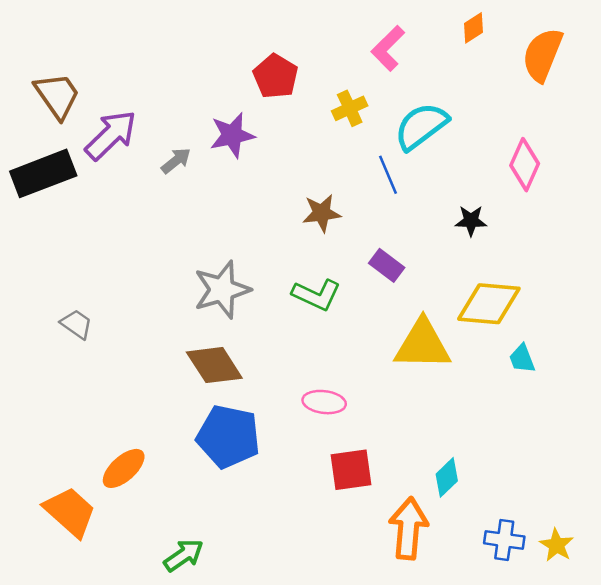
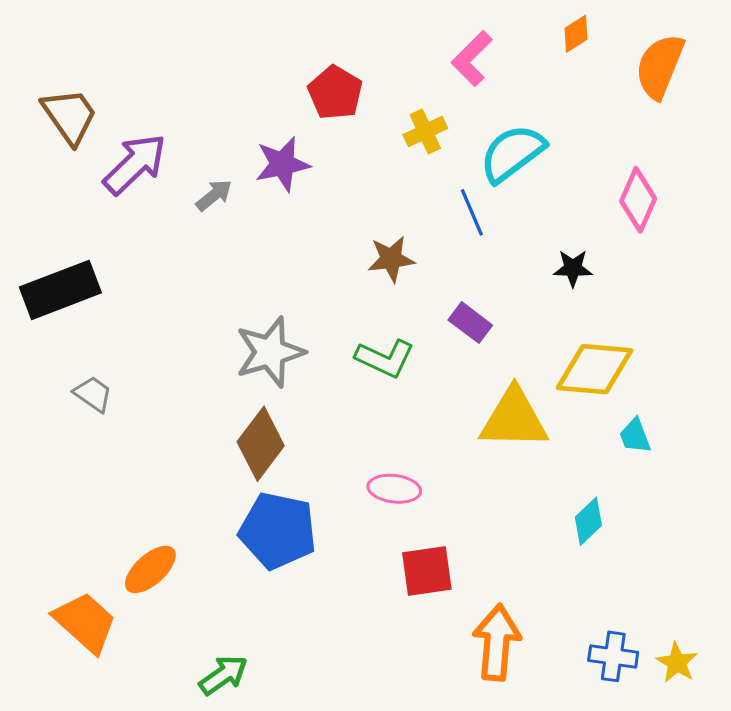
black rectangle: (43, 173) -> (60, 290), moved
brown diamond: (214, 365) -> (261, 444), turned 70
cyan diamond: (447, 477) -> (588, 521), moved

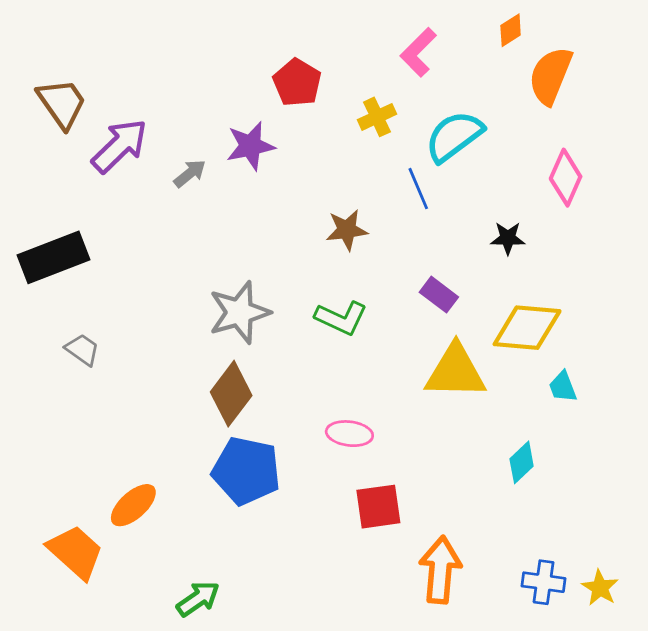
orange semicircle: (660, 66) -> (550, 76), moved
purple rectangle: (470, 323) -> (439, 295), moved

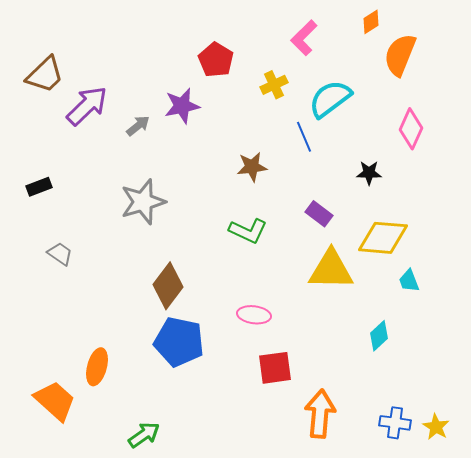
brown trapezoid: (62, 103) -> (45, 75), turned 81
black rectangle: (54, 257) -> (39, 187), size x0.5
gray star: (239, 312) -> (143, 202), moved
orange ellipse: (133, 505) -> (97, 367), turned -33

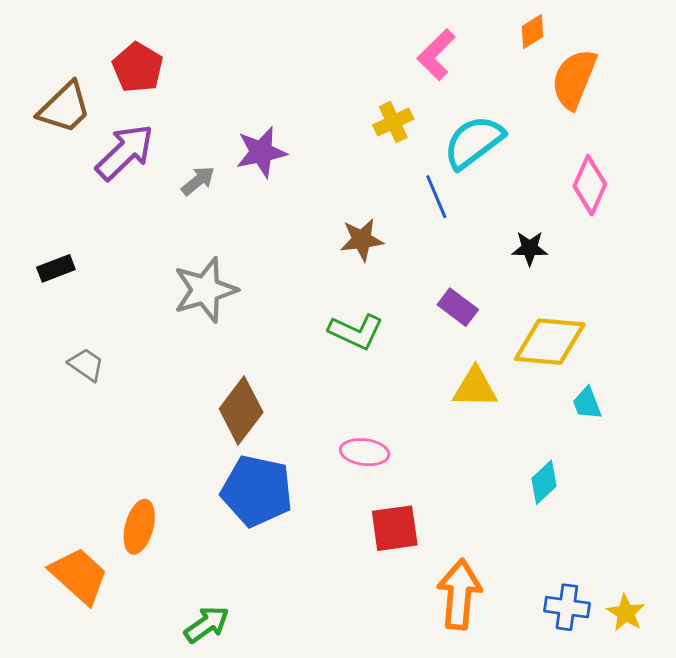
red pentagon: (216, 60) -> (138, 67), moved
yellow triangle: (331, 270) -> (475, 388), size x0.7

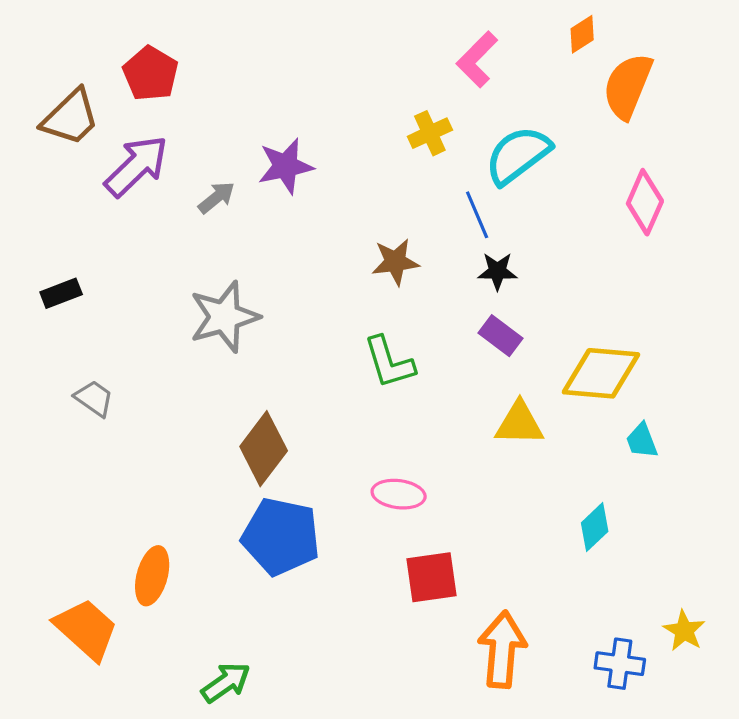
black star: (530, 248) -> (497, 271), moved
green L-shape: (356, 332) -> (389, 362), turned 48
yellow star: (626, 613) -> (684, 631), moved

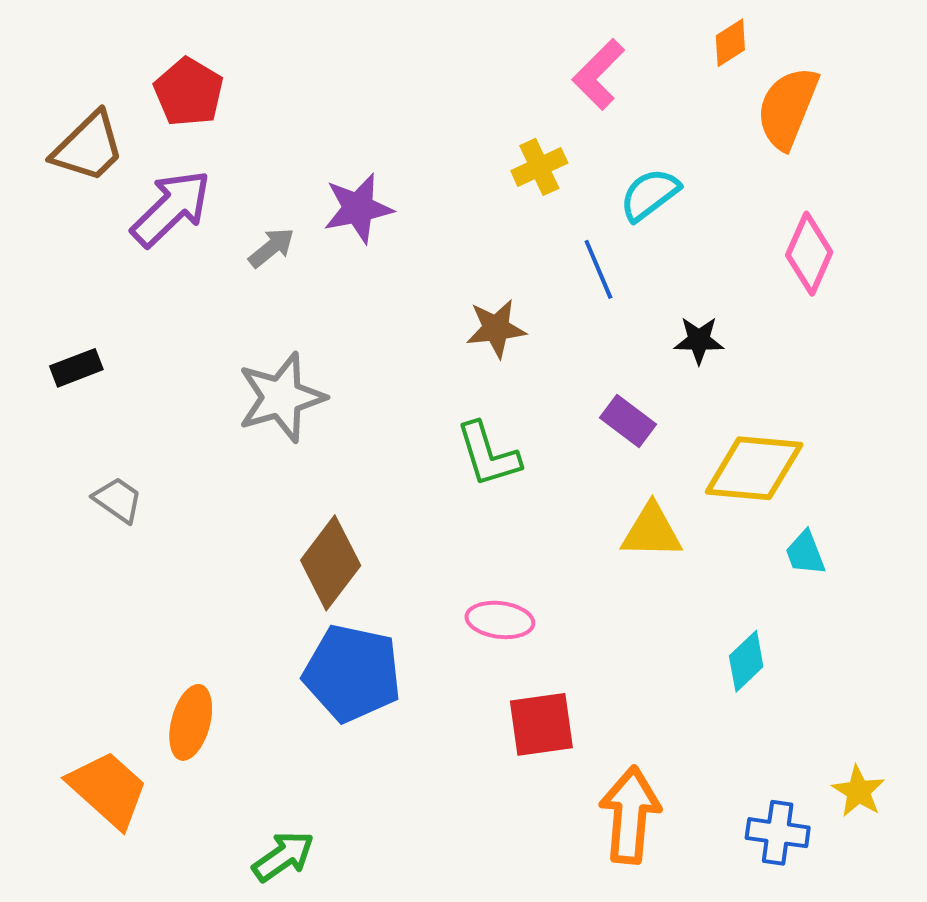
cyan semicircle: (518, 155) -> (650, 194), size x0.7
black star: (497, 271) -> (699, 340), moved

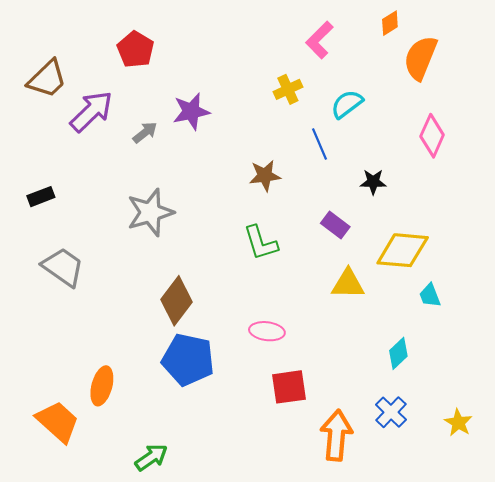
red pentagon: (189, 92) -> (136, 49), moved
gray trapezoid: (118, 500) -> (63, 267), size x1.6
blue cross: (778, 833) -> (391, 412), moved, turned 36

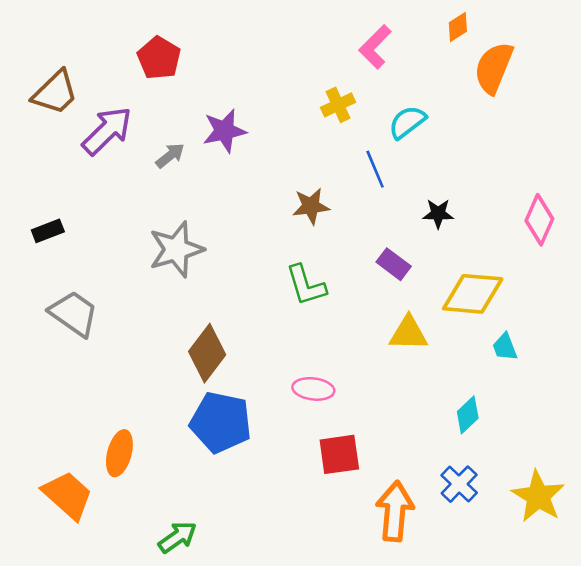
pink diamond: (432, 136) -> (539, 220), moved
yellow star: (458, 423) -> (538, 496), size x1.6

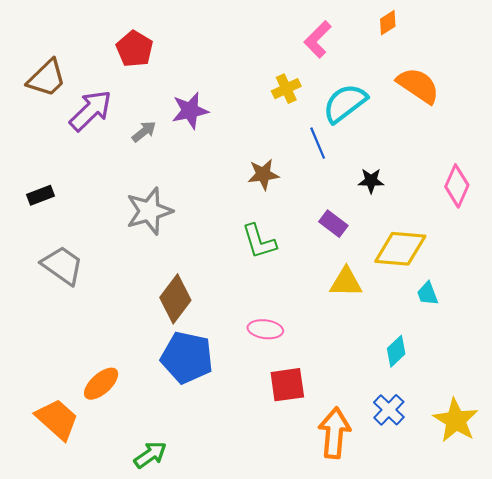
orange semicircle: (494, 68) -> (418, 85), moved, turned 102
cyan semicircle: (407, 122) -> (345, 103), size x1.4
orange ellipse: (119, 453) -> (101, 384), turned 33

